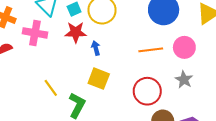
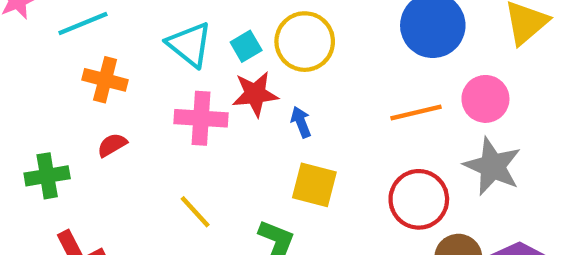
pink cross: (35, 33) -> (201, 118), moved
gray star: (184, 80) -> (492, 166), size x1.5
yellow line: (51, 88) -> (195, 212), moved

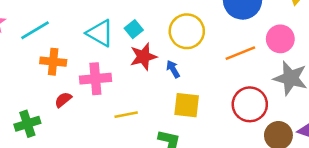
yellow circle: (305, 42) -> (187, 31), moved
pink cross: (201, 118) -> (95, 79), moved
yellow line: (195, 212) -> (126, 115), moved, turned -50

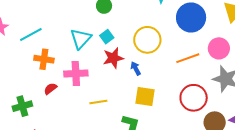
cyan triangle: (100, 33) -> (81, 39), turned 40

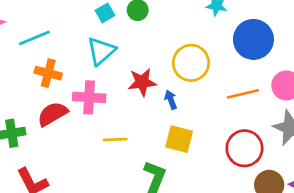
cyan square: (107, 37) -> (105, 13), moved
red semicircle: (50, 89) -> (52, 114), size x1.6

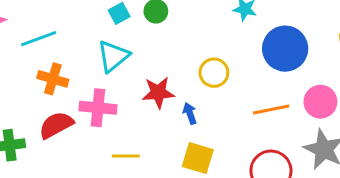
yellow circle: (191, 63) -> (214, 73), size x0.7

